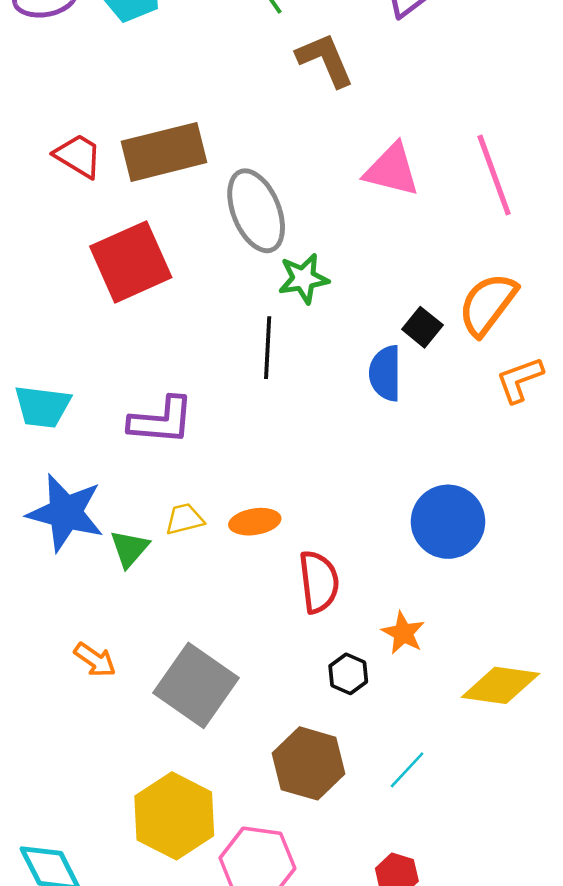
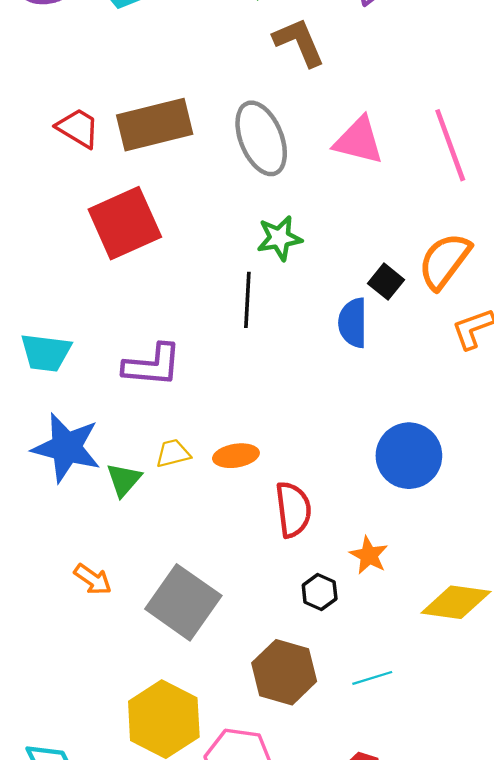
gray ellipse: (256, 211) -> (261, 138), moved
cyan line: (407, 770) -> (372, 678), turned 30

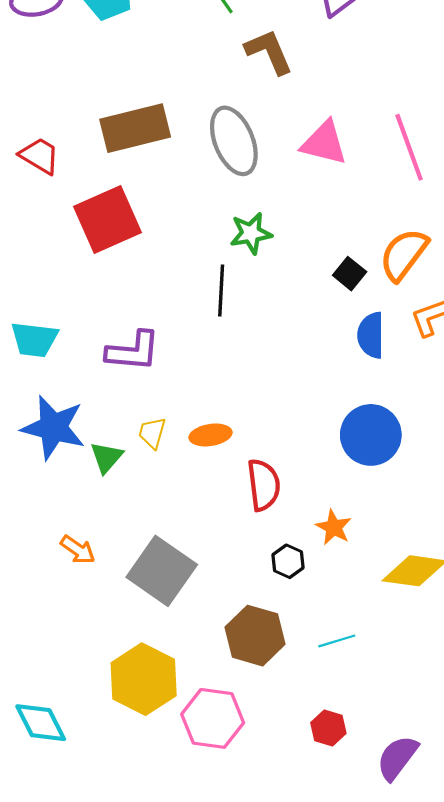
red trapezoid: (78, 128) -> (40, 156), moved
blue semicircle: (353, 323) -> (371, 335), moved
yellow trapezoid: (173, 453) -> (152, 433), turned -60

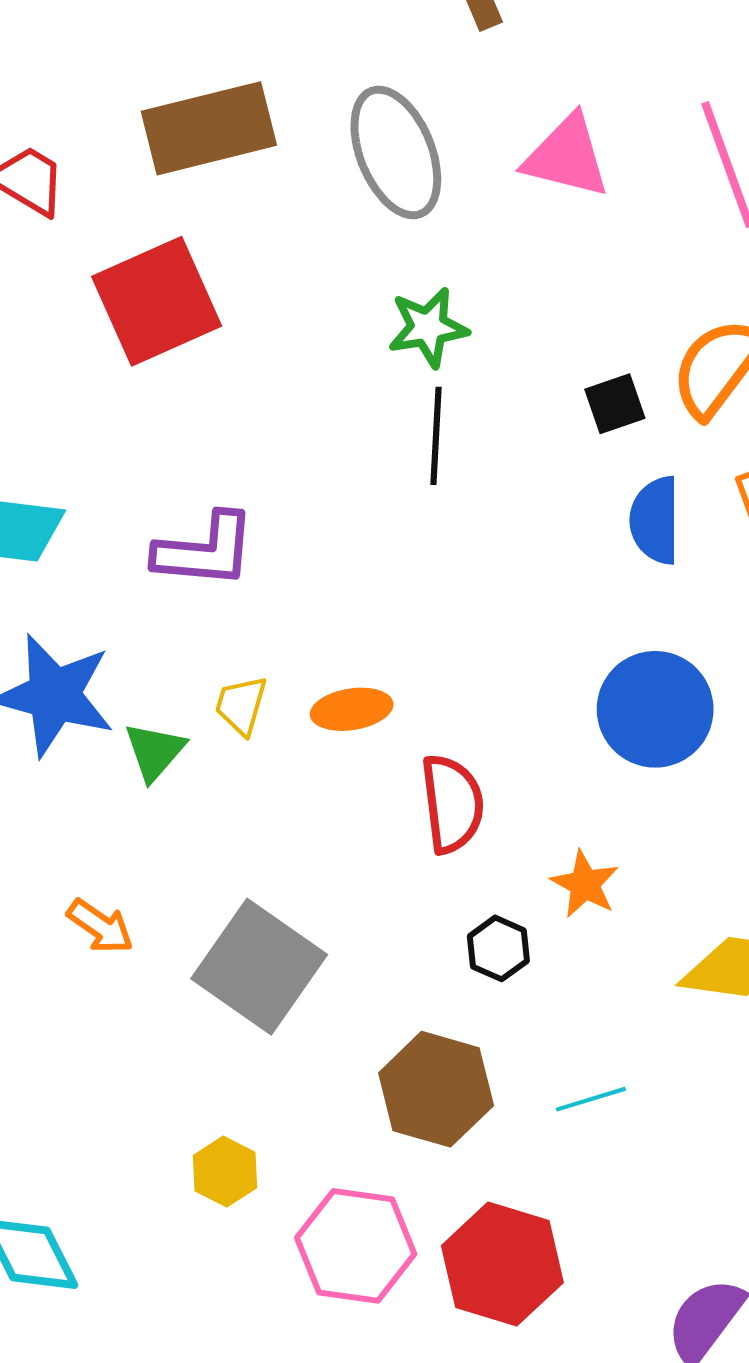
black square: (350, 274) -> (615, 404), turned 32
black line: (221, 291) -> (436, 436), moved
yellow hexagon: (144, 679) -> (225, 1172), size x0.5
red hexagon: (328, 728) -> (502, 1264), moved, size x1.8

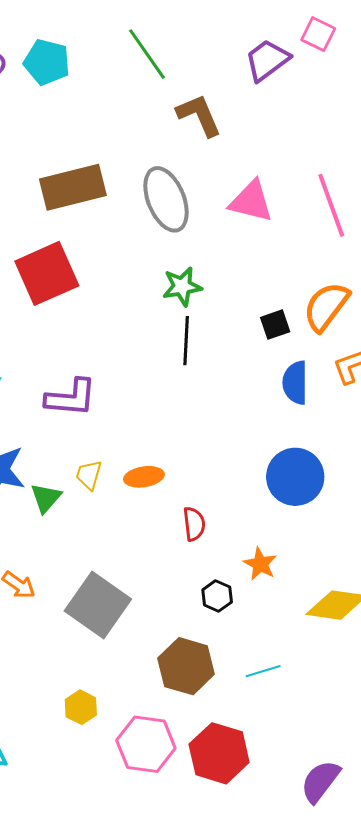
red semicircle: (452, 804) -> (194, 524), size x0.7

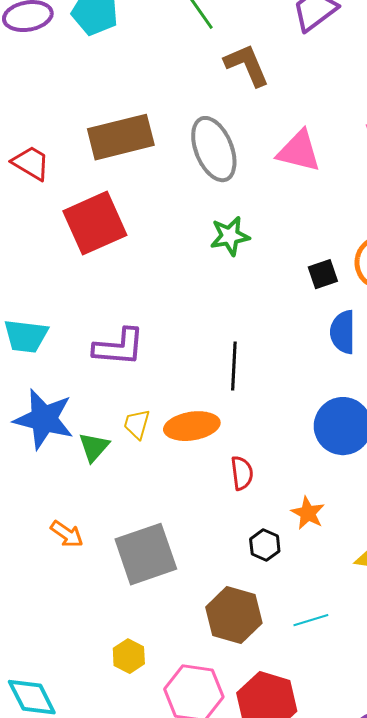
black line: (186, 341) -> (234, 366), moved
orange ellipse: (144, 477) -> (192, 426), size x1.4
gray square: (98, 605) -> (146, 554), turned 36

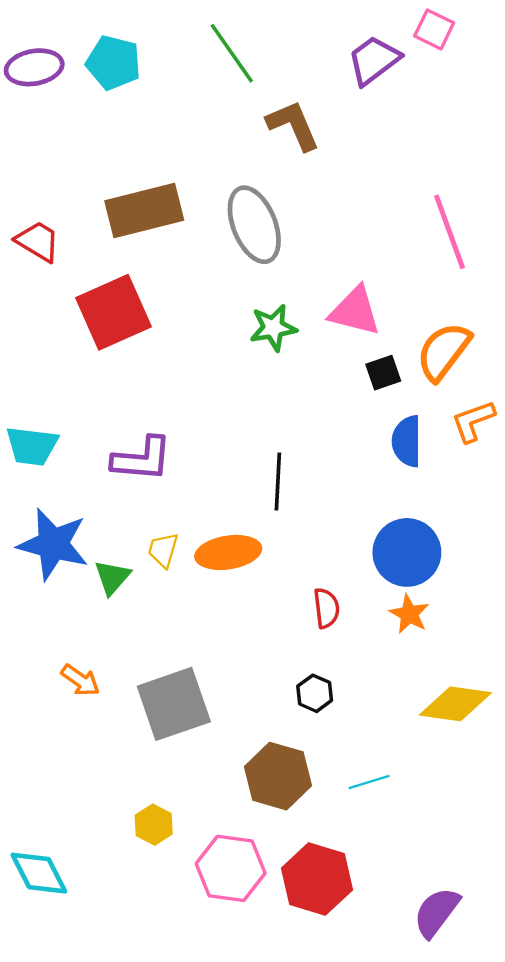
pink triangle: (299, 151) -> (355, 311), moved
red semicircle: (242, 473) -> (326, 608), moved
orange star: (308, 513) -> (409, 614), moved

